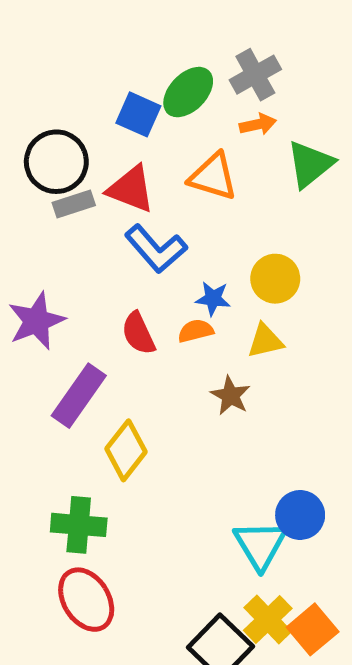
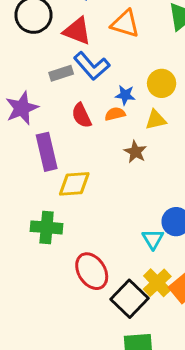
gray rectangle: (74, 204) -> (61, 73), moved
purple rectangle: (79, 396) -> (47, 152), turned -48
yellow diamond: (126, 450) -> (74, 184), turned 48
cyan triangle: (260, 545) -> (153, 239), size x0.7
red ellipse: (86, 600) -> (92, 271), moved

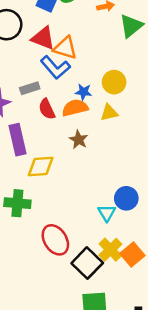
orange triangle: (125, 24) -> (65, 48), moved
gray rectangle: (61, 73) -> (30, 88), moved
orange semicircle: (115, 114) -> (75, 108), size x1.5
brown star: (135, 152) -> (79, 140), moved

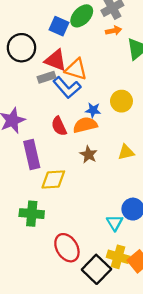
gray rectangle: (30, 88) -> (46, 77), moved
yellow triangle: (109, 113) -> (126, 152), moved
yellow cross: (110, 250) -> (118, 257), turned -30

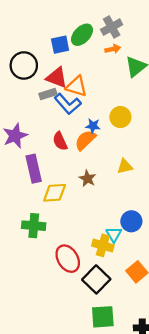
blue square: (59, 26) -> (60, 45), turned -36
orange semicircle: (85, 125) -> (85, 140), turned -30
brown star: (89, 155) -> (87, 179), moved
yellow cross: (118, 257) -> (103, 245), moved

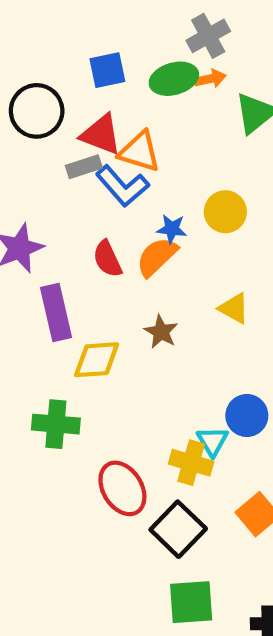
green ellipse: (82, 35) -> (174, 79), moved, turned 30
yellow triangle: (125, 166) -> (234, 308), turned 42

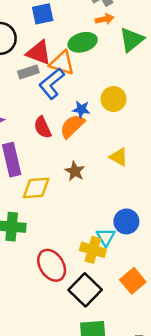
green ellipse: (174, 79) -> (83, 42), moved
blue L-shape: (122, 186) -> (52, 84), turned 92

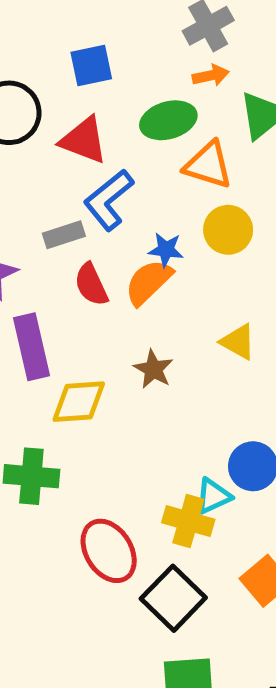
orange triangle: (62, 63) -> (208, 165), moved
gray rectangle: (28, 72) -> (64, 235), moved
cyan triangle: (106, 237) -> (213, 496), turned 36

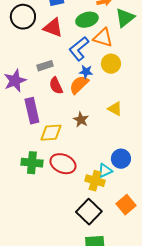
blue L-shape: (109, 200) -> (79, 49), moved
red ellipse: (109, 551) -> (63, 164), moved, turned -35

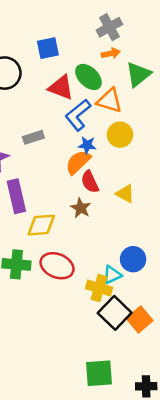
green ellipse: (87, 20) -> (88, 77), turned 60
red triangle: (53, 28) -> (61, 87), moved
red semicircle: (56, 86) -> (90, 182), moved
black square: (89, 212) -> (115, 313), moved

